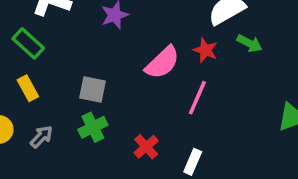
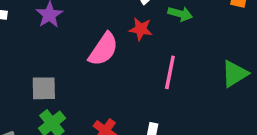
pink line: (197, 98) -> (170, 72), moved

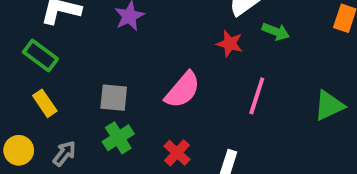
pink semicircle: (103, 49) -> (183, 90), moved

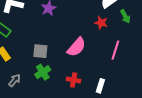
green arrow: (276, 32) -> (125, 16), turned 40
red cross: (177, 153) -> (74, 80), turned -32

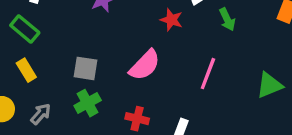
red star: (101, 23) -> (171, 20), moved

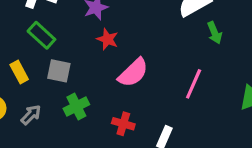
red star: (171, 20) -> (107, 39), moved
green rectangle: (25, 29) -> (41, 35), moved
gray square: (85, 68) -> (59, 71), moved

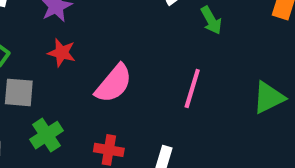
red star: (107, 39) -> (62, 53), moved

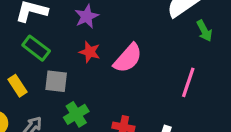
pink semicircle: (114, 84) -> (128, 58), moved

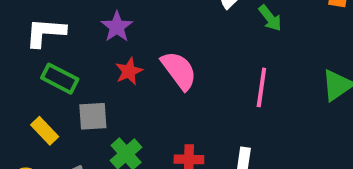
red star: (90, 52) -> (129, 71), turned -30
pink semicircle: (128, 58) -> (179, 70), turned -68

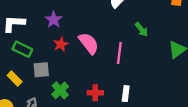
green arrow: (270, 18) -> (141, 29), moved
pink line: (261, 87) -> (119, 53), moved

